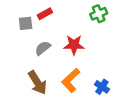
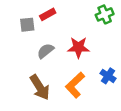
blue cross: (102, 87) -> (108, 76), moved

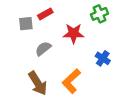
red star: (78, 47) -> (74, 33), moved
blue cross: (108, 76) -> (103, 58), moved

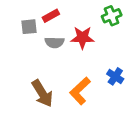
gray semicircle: (43, 49) -> (55, 42), moved, turned -140
blue cross: (103, 58) -> (115, 76), moved

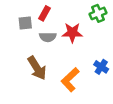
red rectangle: (51, 16) -> (44, 13), turned -32
brown arrow: (42, 93) -> (37, 68), moved

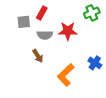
brown arrow: (37, 68) -> (38, 56), moved, size x0.6

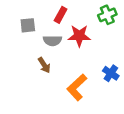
red rectangle: (42, 13) -> (61, 15), moved

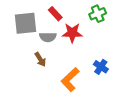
red rectangle: (61, 15) -> (55, 14), turned -72
gray square: (28, 25) -> (25, 23), size x1.6

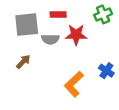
red rectangle: (55, 14) -> (58, 14), turned -48
brown arrow: (40, 59) -> (23, 62), moved, turned -104

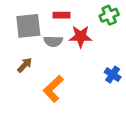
orange L-shape: (74, 84) -> (53, 89), moved

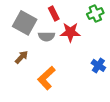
red rectangle: (62, 15) -> (54, 14), turned 64
gray square: (28, 26) -> (25, 23), turned 35

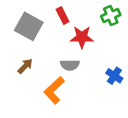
gray semicircle: (46, 36) -> (70, 65), moved

